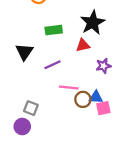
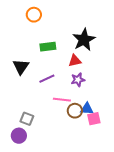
purple star: (103, 66) -> (78, 80), moved

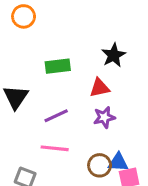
orange circle: (34, 15) -> (24, 16), moved
black star: (84, 40) -> (114, 55), size x0.7
pink line: (62, 100) -> (55, 148), moved

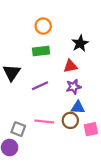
orange circle: (24, 16) -> (43, 26), moved
pink line: (55, 148) -> (44, 121), moved
blue triangle: (118, 162) -> (78, 107), moved

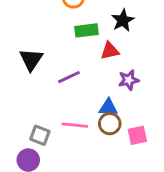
green rectangle: (41, 51) -> (86, 30), moved
purple star: (74, 87) -> (129, 80), moved
blue triangle: (78, 107) -> (108, 108), moved

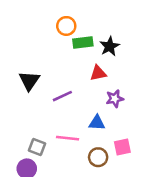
green rectangle: (86, 30) -> (83, 43), moved
brown circle: (110, 124) -> (98, 157), moved

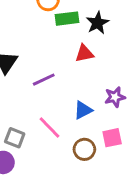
purple star: (115, 99) -> (115, 97), moved
blue triangle: (97, 123) -> (83, 110), turned -30
pink line: (68, 138) -> (50, 128), turned 40

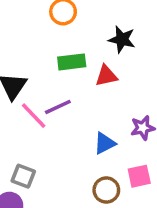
green rectangle: (67, 19) -> (72, 62), moved
black star: (97, 23) -> (122, 39), turned -30
pink line: (50, 128) -> (34, 116), moved

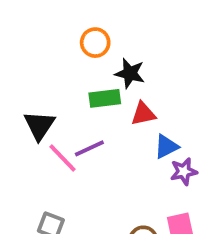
black star: (122, 39) -> (130, 73), moved
blue triangle: (105, 143) -> (166, 146), moved

